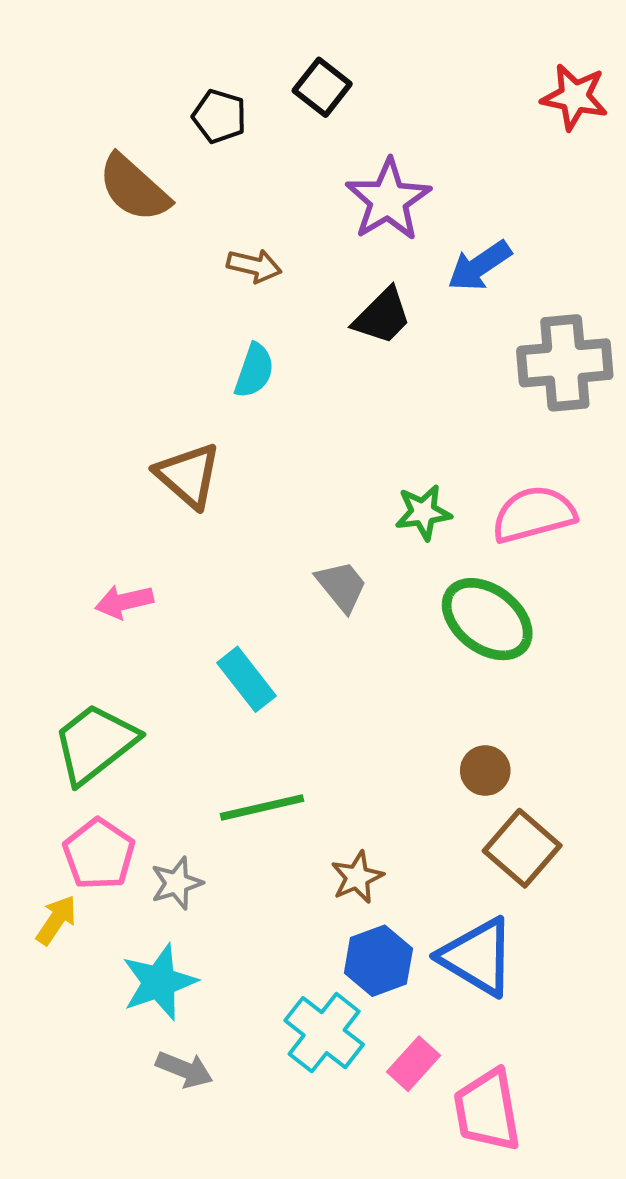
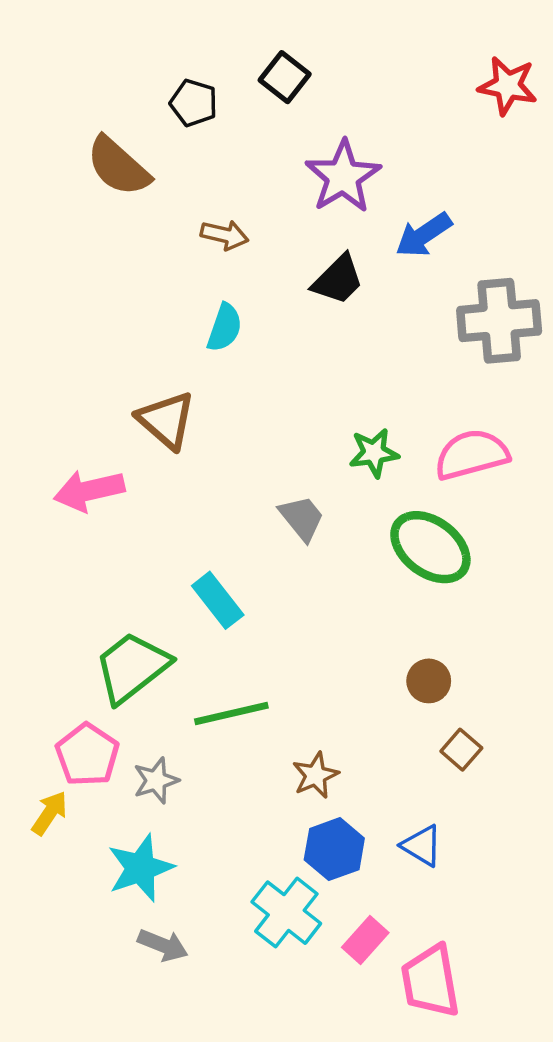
pink arrow: (124, 602) -> (89, 491), moved, size x1.4
green trapezoid: (95, 743) -> (132, 667), moved
brown square: (522, 848) -> (461, 750), size x0.6
blue triangle: (477, 957) -> (422, 846), size x0.6

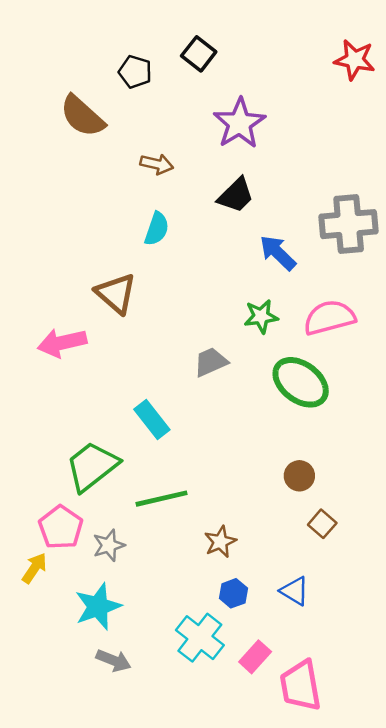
blue arrow: (424, 235) -> (278, 253), moved, turned 78
gray trapezoid: (302, 518) -> (211, 362), turned -75
blue hexagon: (334, 849) -> (233, 593), size x0.7

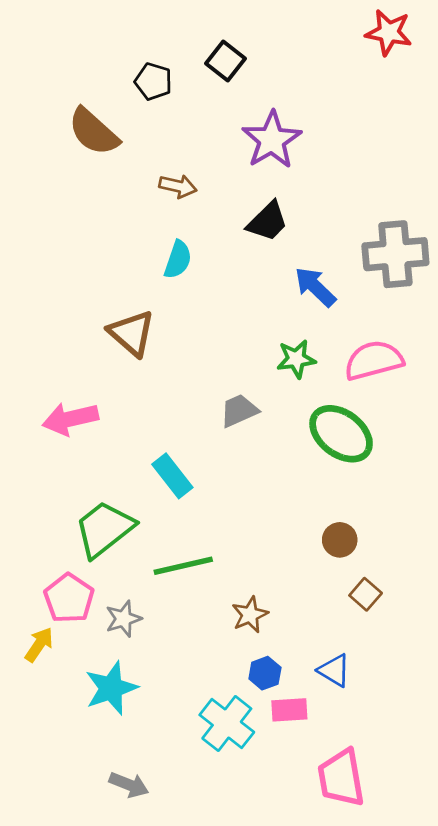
red star: (355, 60) -> (389, 32), moved
pink arrow: (62, 343) -> (70, 419), moved
pink rectangle: (255, 657) -> (289, 710), moved, turned 44
gray arrow: (114, 660) -> (129, 785), moved

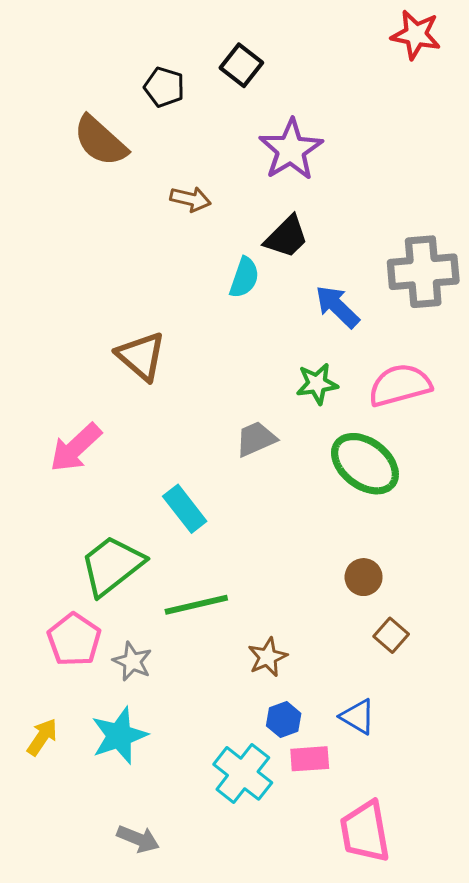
cyan semicircle: (178, 260) -> (244, 278), moved
pink arrow: (70, 419) -> (76, 448), turned -30
gray star: (123, 619) -> (132, 661), turned -30
yellow arrow: (39, 645) -> (42, 737), moved

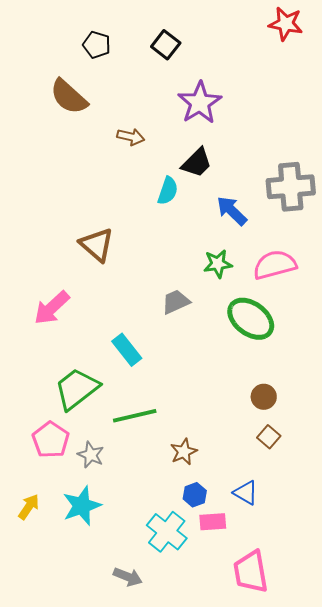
black pentagon: (164, 87) -> (97, 45), moved
brown circle: (364, 577) -> (264, 397), moved
gray arrow: (138, 839) -> (128, 577), moved

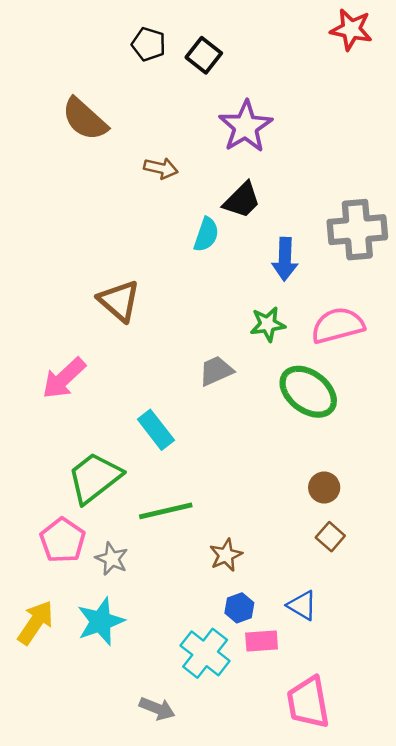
black pentagon: (97, 45) -> (149, 44), moved
blue arrow: (232, 211) -> (285, 259), turned -132
yellow arrow: (29, 507) -> (36, 623), size x1.4

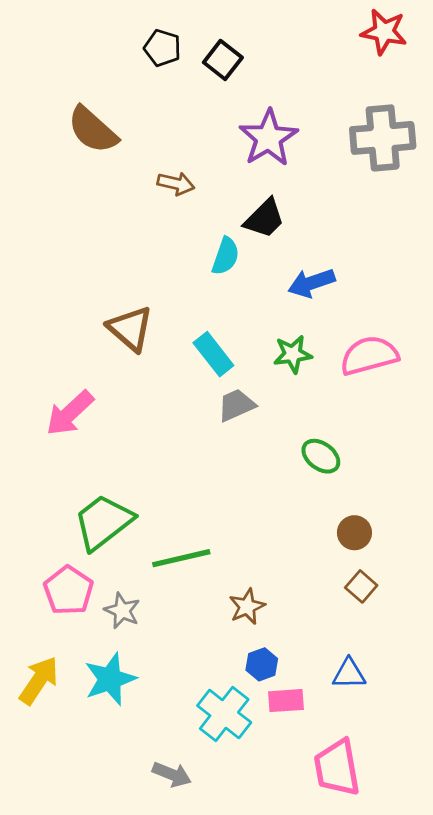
gray cross: (357, 230) -> (383, 138), moved
blue arrow: (285, 259) -> (311, 283), turned 69
green ellipse: (308, 392) -> (321, 456), moved, size x0.6
cyan rectangle: (156, 430) -> (213, 354), moved
blue triangle: (302, 605) -> (349, 674), moved, turned -32

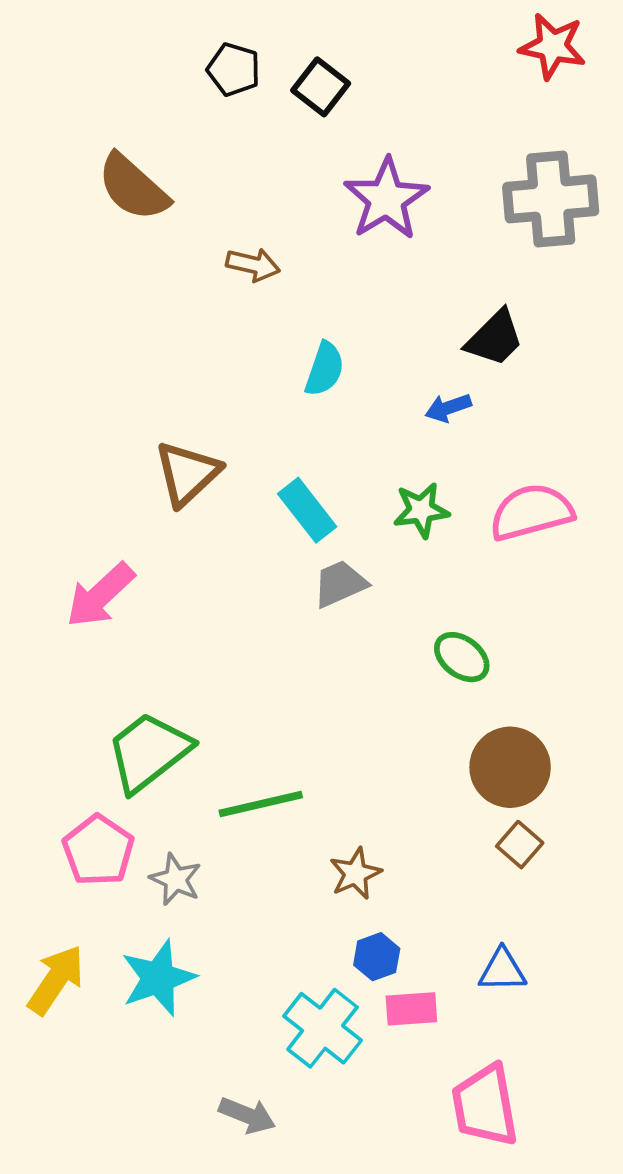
black trapezoid: (264, 219) -> (495, 338), moved
blue arrow: (311, 283) -> (448, 408), size x0.7
brown triangle: (130, 329) -> (187, 473), turned 36
brown circle: (354, 533) -> (510, 767), size x1.6

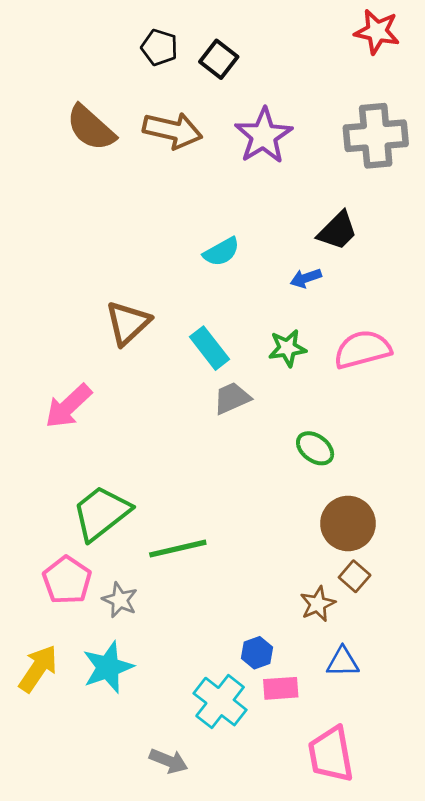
brown arrow: (253, 265) -> (173, 130), moved, size x1.6
cyan semicircle: (325, 369) -> (221, 252), turned 42
brown star: (355, 874) -> (318, 604), moved

